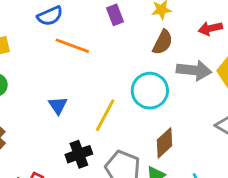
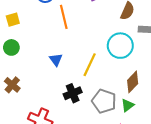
orange line: (72, 46) -> (64, 17), turned 60

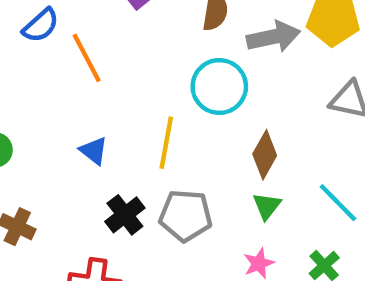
black cross: (73, 93) -> (125, 215), moved
gray pentagon: (104, 101) -> (186, 216), moved

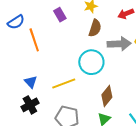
yellow line: (166, 143) -> (64, 83), turned 50
black cross: (125, 215) -> (30, 105), moved

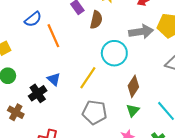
brown semicircle: (95, 28) -> (96, 20), moved
yellow line: (64, 83) -> (88, 78), turned -30
black cross: (30, 105) -> (38, 93), moved

